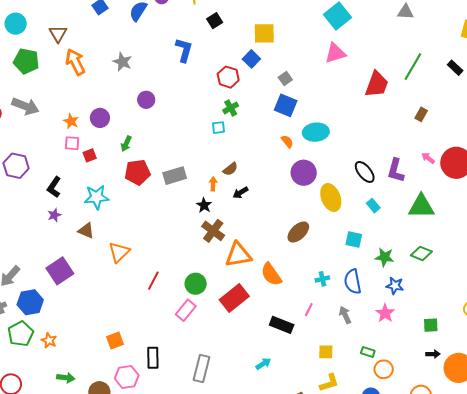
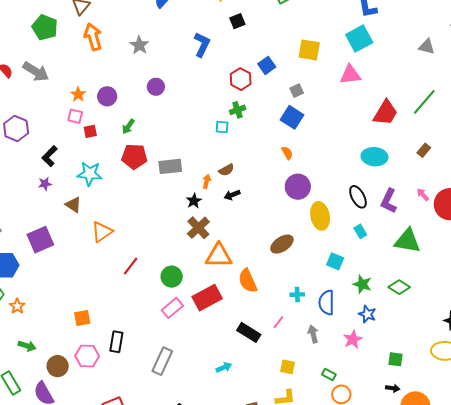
yellow square: (264, 33) -> (309, 50), moved
cyan ellipse: (316, 132) -> (374, 157), moved
pink rectangle: (186, 310) -> (172, 308), moved

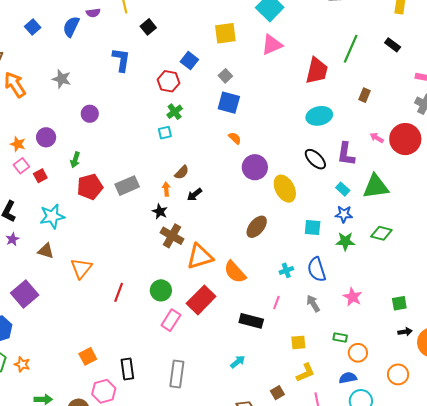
pink square: (75, 116) -> (21, 166), turned -35
cyan rectangle: (360, 231) -> (343, 189), moved
blue star: (367, 314) -> (344, 214), moved

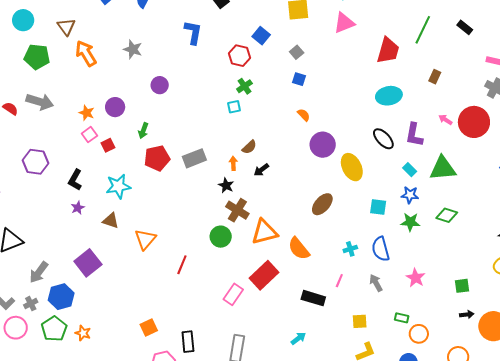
blue square: (229, 103) -> (299, 79), size x0.6
green circle: (161, 290) -> (221, 237), moved

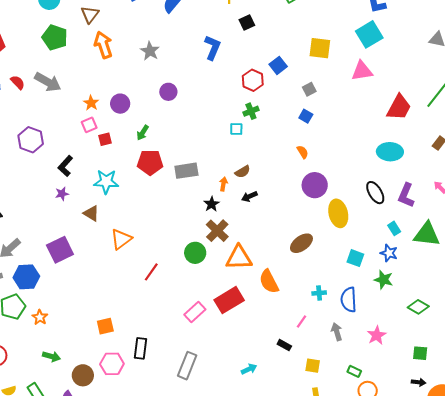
green diamond: (447, 215) -> (418, 307), moved
black rectangle: (313, 298) -> (284, 345), moved, size x0.6

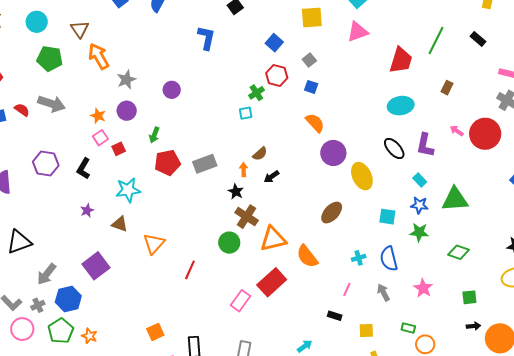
gray star: (150, 51) -> (126, 80), moved, turned 30
red hexagon: (253, 80) -> (277, 76), moved
orange semicircle: (303, 152) -> (315, 123), size x1.5
black L-shape: (65, 166) -> (84, 169), moved
green triangle: (427, 234) -> (455, 199), moved

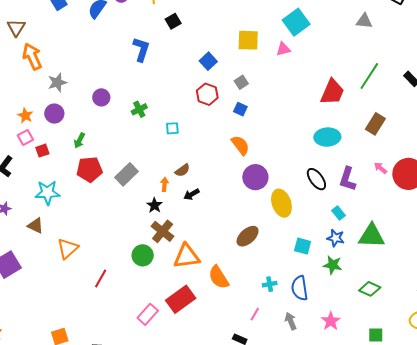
pink triangle: (358, 32) -> (283, 49), moved, size x0.7
brown rectangle: (447, 88) -> (375, 124), size x1.5
green cross: (256, 93) -> (139, 109), moved
gray rectangle: (205, 164) -> (126, 174), turned -30

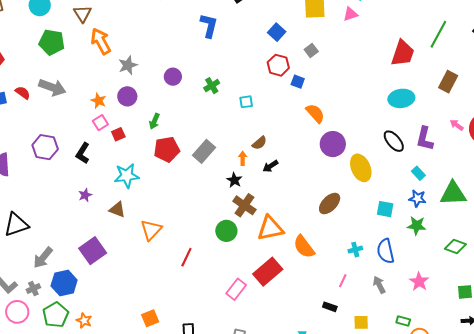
blue square: (240, 109) -> (298, 82), moved

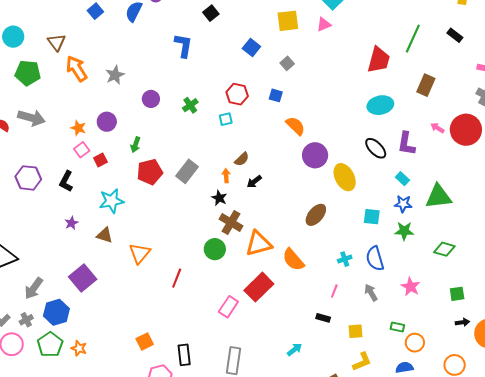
gray star: (128, 65) -> (115, 75), moved
red hexagon: (278, 65) -> (237, 94), moved

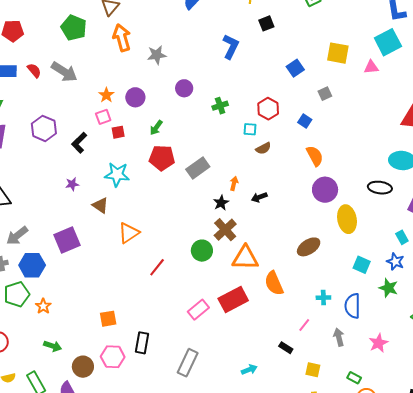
black ellipse: (376, 148) -> (380, 188), moved, turned -55
brown semicircle: (242, 159) -> (263, 148), moved

